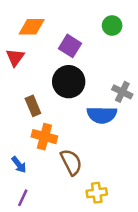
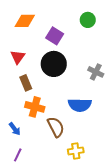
red triangle: (15, 57) -> (18, 57), moved
blue semicircle: (102, 115) -> (80, 105), moved

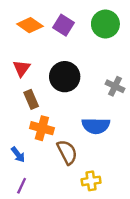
green circle: (88, 20) -> (105, 24), size x1.5
orange diamond: (25, 21) -> (30, 25), turned 35
purple square: (55, 36) -> (63, 25), moved

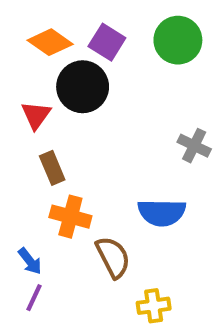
black circle: (65, 77) -> (83, 87), moved
purple line: (22, 186) -> (34, 298), moved

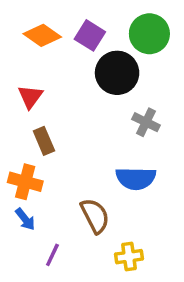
black circle: (83, 87) -> (117, 73), moved
gray cross: (194, 146) -> (146, 122), moved
orange cross: (70, 217) -> (25, 182), moved
purple line: (34, 298) -> (52, 255), moved

